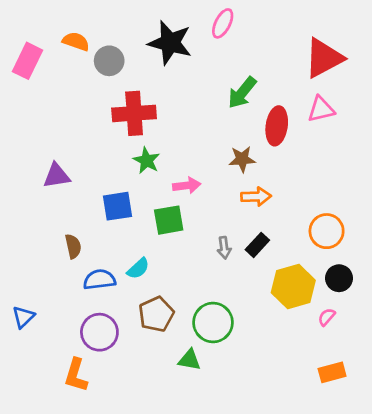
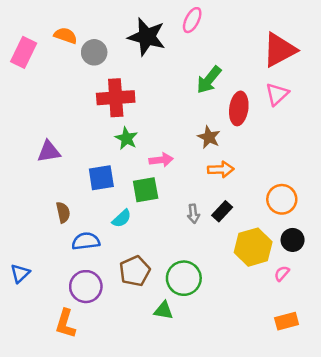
pink triangle: (321, 109) -> (277, 94), turned -30
brown star: (242, 159) -> (209, 137), turned 30
cyan semicircle: (138, 268) -> (122, 218), moved

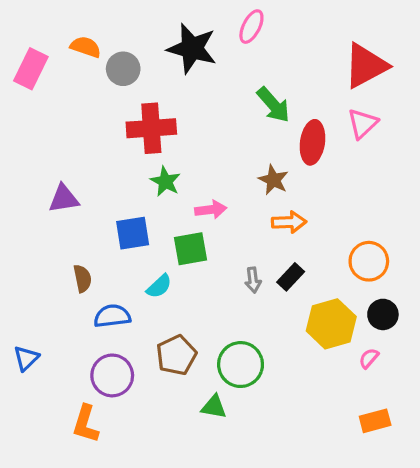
green arrow: (209, 80) -> (273, 105), turned -80

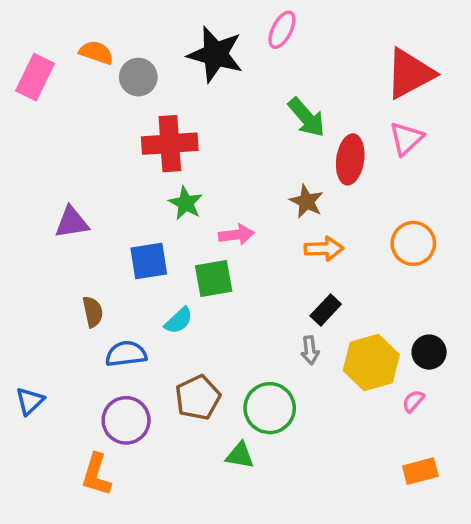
orange circle: (369, 261) -> (413, 243), moved
gray arrow: (253, 280) -> (310, 350), moved

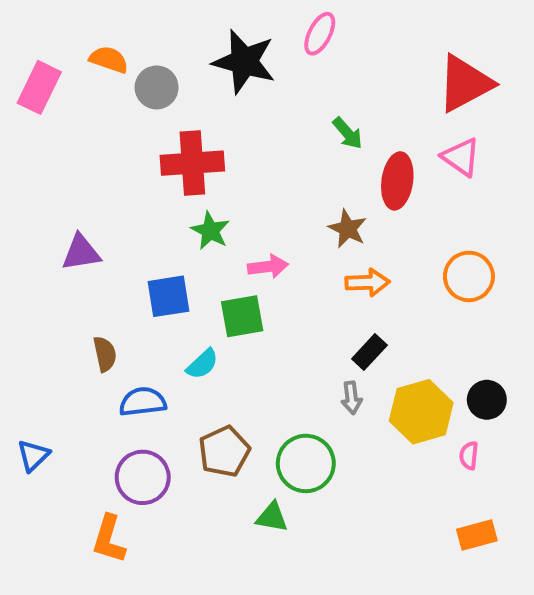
green arrow: (306, 117) -> (348, 133), size x0.7
pink triangle: (406, 138) -> (461, 157), turned -42
pink semicircle: (413, 401) -> (469, 455), turned -35

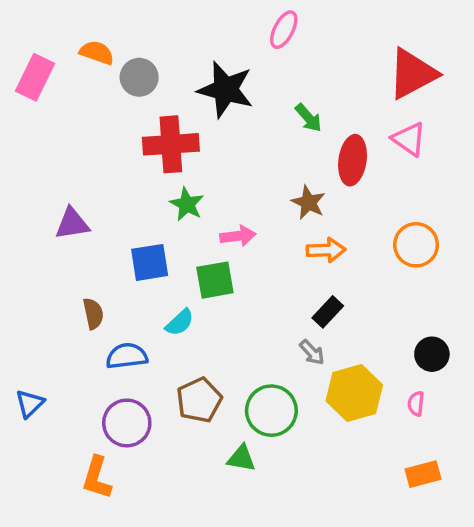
black star: (244, 62) -> (226, 90), moved
gray arrow: (352, 398) -> (312, 352), turned -36
yellow hexagon: (421, 412) -> (354, 393), moved

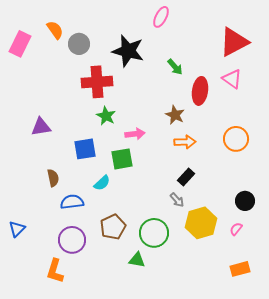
orange semicircle: (97, 53) -> (55, 30), turned 36
pink semicircle: (416, 404) -> (236, 229), turned 32

